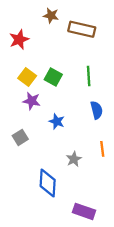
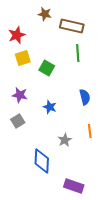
green line: (89, 76) -> (78, 53), moved
yellow square: (27, 77) -> (23, 58), moved, turned 35
purple star: (32, 101) -> (20, 95), moved

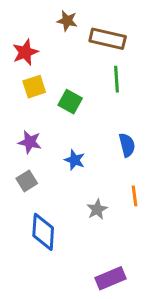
blue diamond: (42, 161) -> (43, 232), moved
purple rectangle: (74, 186) -> (111, 278), turned -42

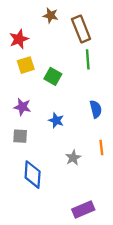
brown rectangle: (108, 39) -> (81, 29), turned 55
gray square: (27, 181) -> (20, 136), turned 35

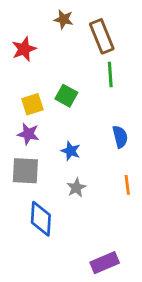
yellow square: (26, 65) -> (32, 104), moved
gray square: (20, 136) -> (25, 171), size x1.5
gray star: (73, 158) -> (76, 188), moved

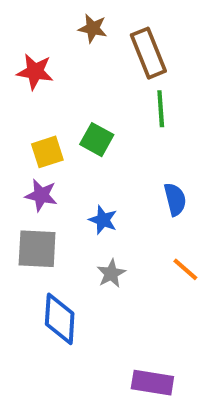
red star: (24, 49) -> (35, 72), turned 30
orange line: (127, 185) -> (185, 269), turned -42
purple rectangle: (105, 263) -> (152, 383), turned 32

